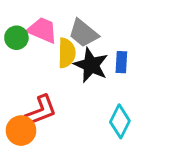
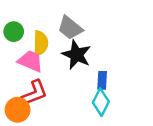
pink trapezoid: (42, 30) -> (30, 61), moved
yellow semicircle: (67, 53) -> (41, 43), moved
blue rectangle: (121, 62) -> (102, 80), moved

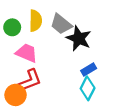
yellow semicircle: (41, 43) -> (35, 21), moved
black star: (76, 55) -> (79, 38), moved
blue rectangle: (102, 80) -> (89, 69), turned 56

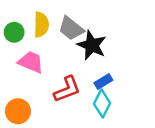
red L-shape: (30, 81) -> (67, 89), moved

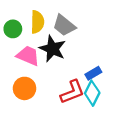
black star: (92, 45) -> (53, 49), moved
red L-shape: (67, 89) -> (72, 92), moved
orange circle: (18, 111) -> (25, 88), moved

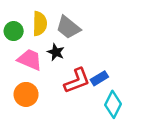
black star: (53, 49) -> (56, 52), size x0.6
red L-shape: (72, 92) -> (77, 81), moved
cyan diamond: (92, 93) -> (113, 104), moved

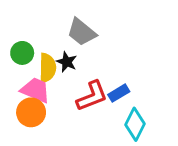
yellow semicircle: (40, 24) -> (47, 68), moved
green circle: (14, 31) -> (22, 53), moved
pink trapezoid: (30, 60) -> (36, 90), moved

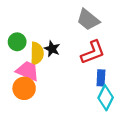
gray trapezoid: (82, 32) -> (88, 20), moved
blue rectangle: (119, 93) -> (101, 78), moved, turned -56
red L-shape: (92, 96) -> (93, 52), moved

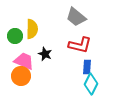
black star: (52, 49) -> (45, 54), moved
red L-shape: (93, 52) -> (80, 45), turned 35
yellow semicircle: (37, 53) -> (32, 29), moved

